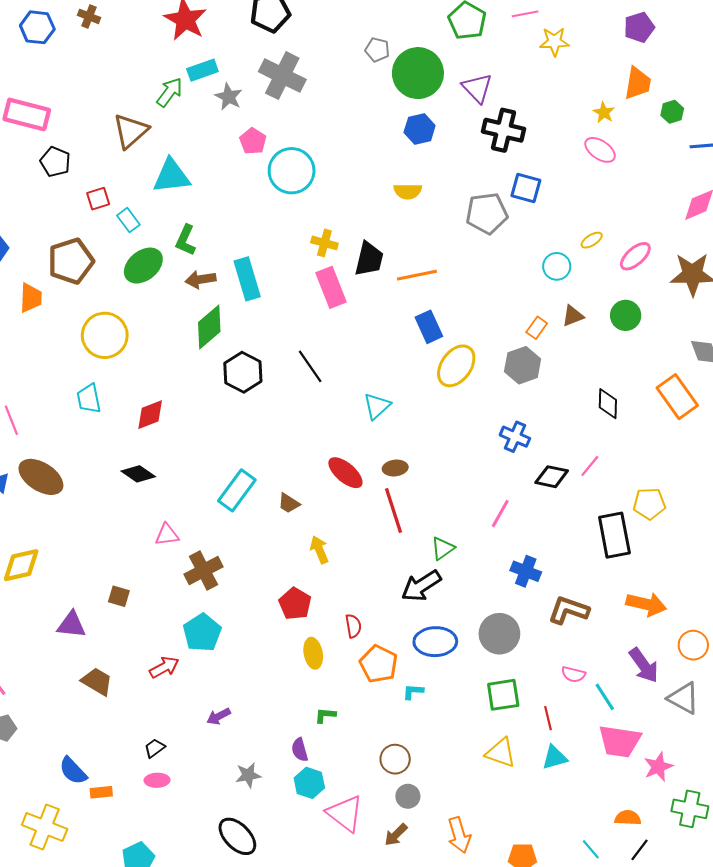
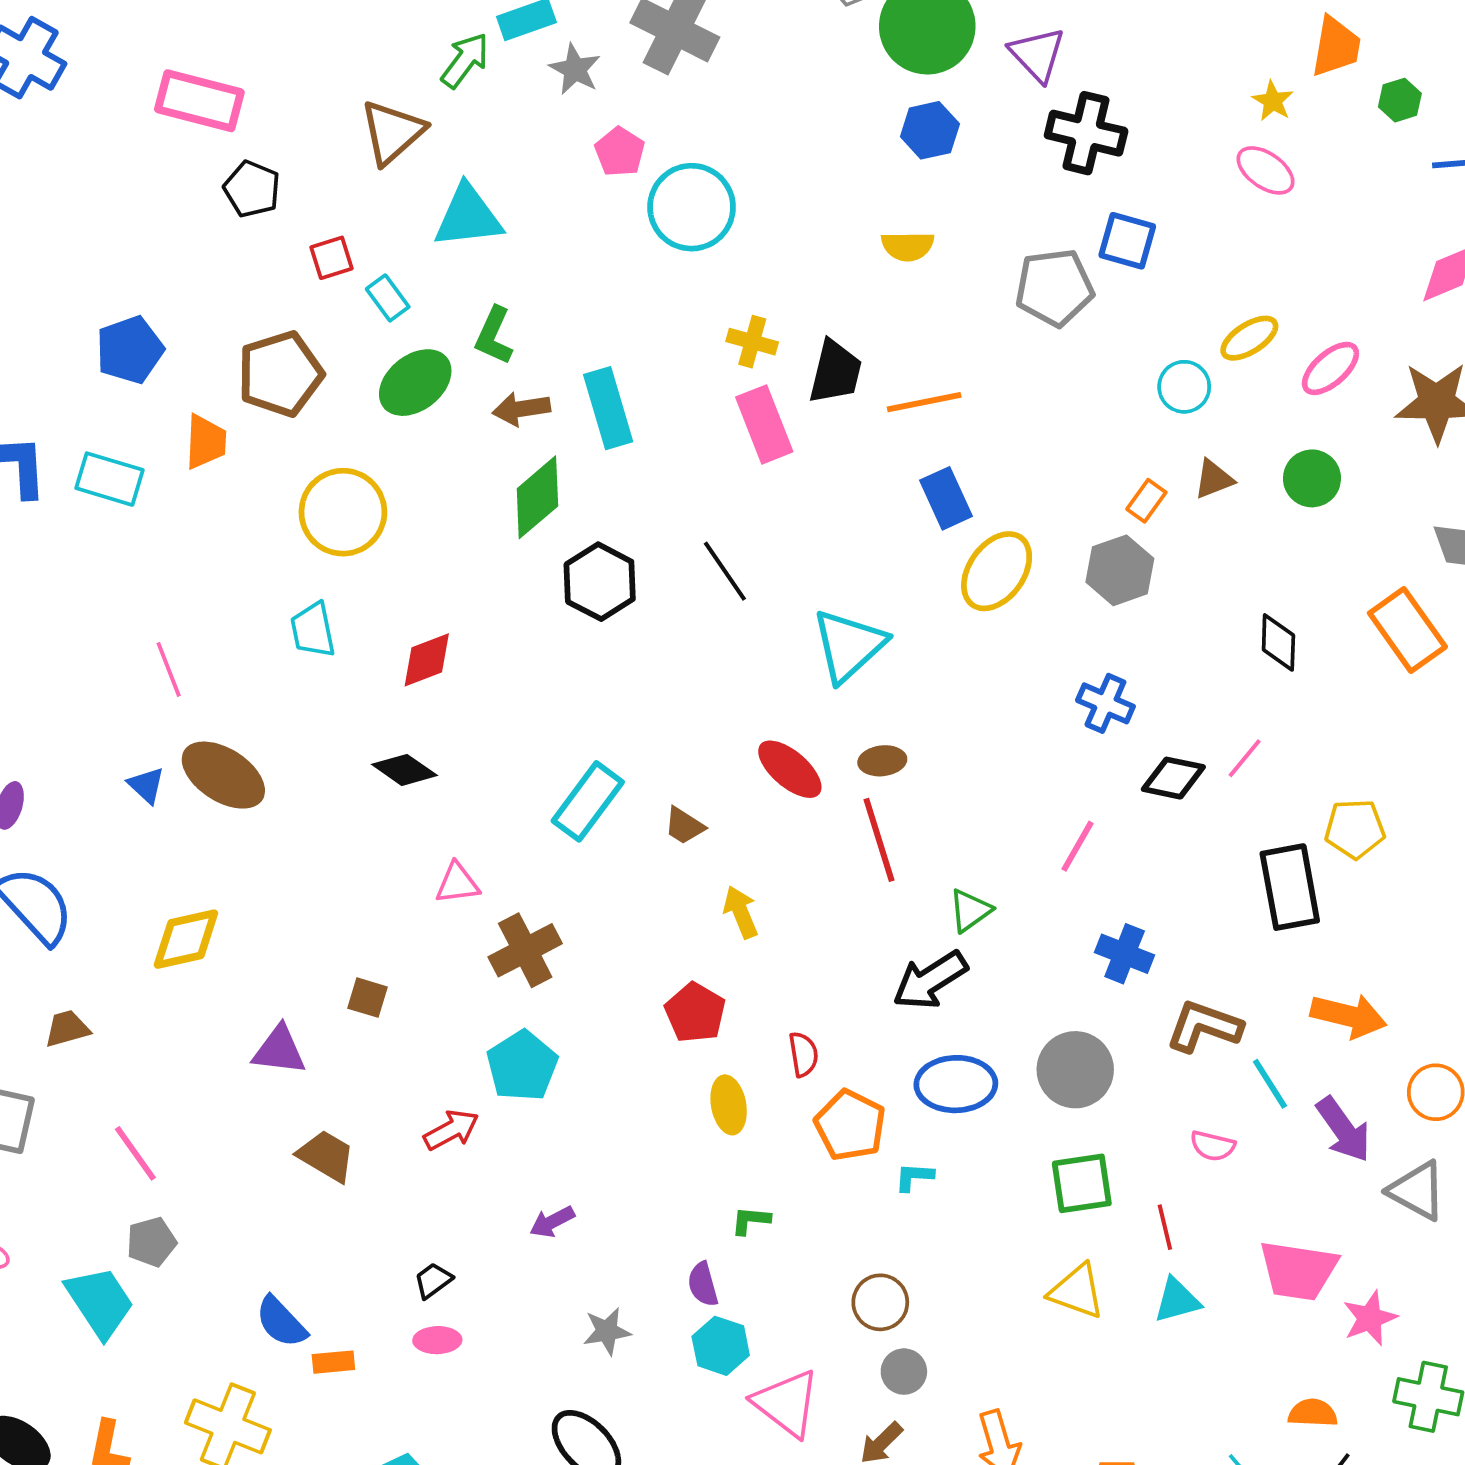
yellow ellipse: (592, 240) -> (1249, 338), size x1.4
cyan triangle: (377, 406) -> (849, 645), size x1.5
cyan line: (605, 697) -> (1270, 1084), moved

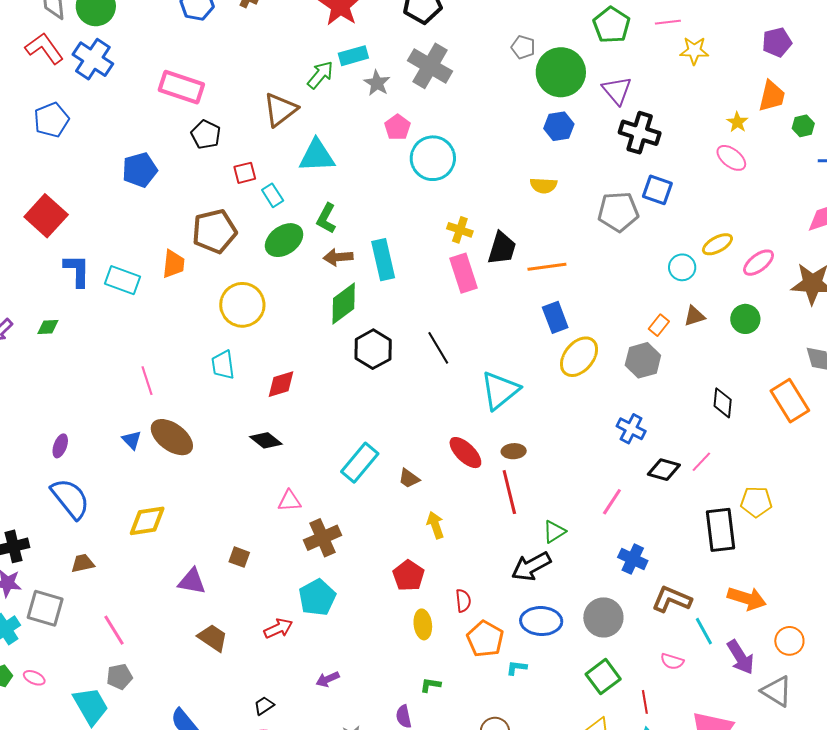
blue pentagon: (130, 350) -> (140, 170), moved
green square: (1082, 1183) -> (603, 677), turned -32

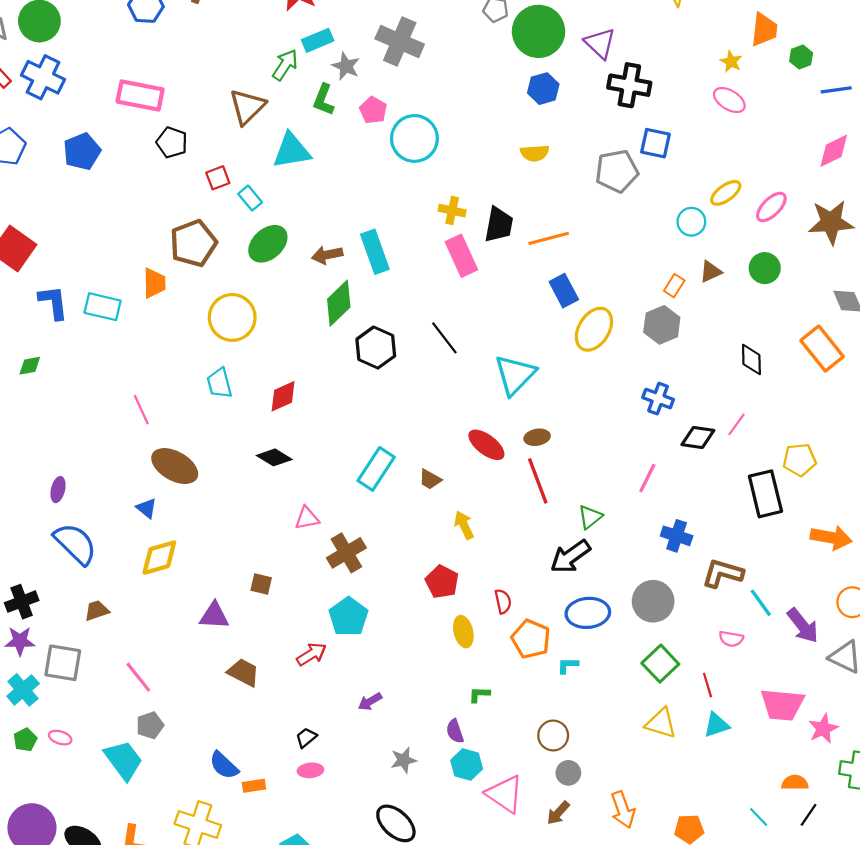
blue pentagon: (140, 170) -> (82, 151), moved
green L-shape: (326, 218) -> (324, 100), moved
blue triangle: (132, 440) -> (147, 508), moved
orange arrow: (747, 598) -> (831, 538), moved

